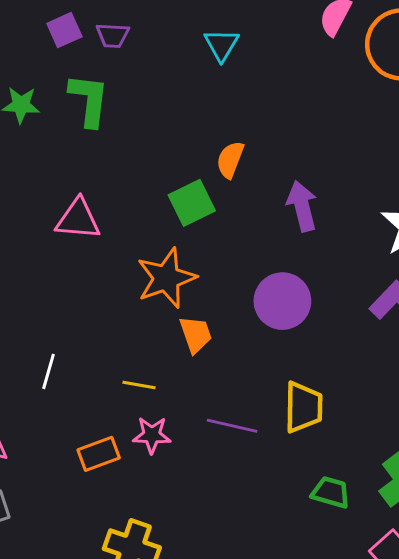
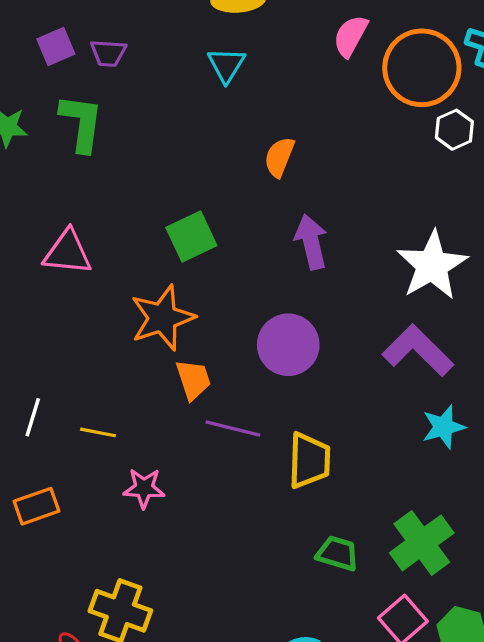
orange semicircle: (230, 160) -> (279, 157), moved
yellow line: (139, 385) -> (98, 432), moved
purple line: (232, 426) -> (233, 429), moved
orange rectangle: (99, 454) -> (37, 506), moved

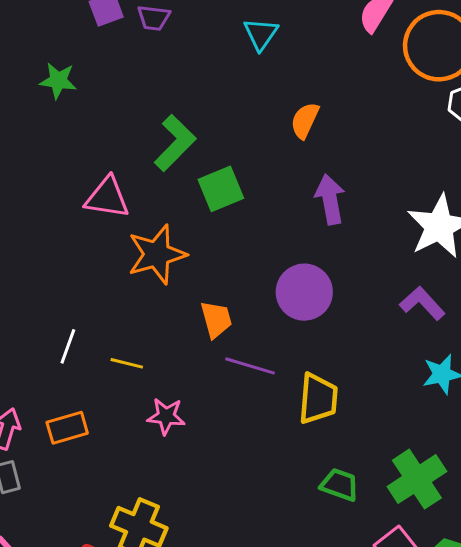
green L-shape: (81, 123) -> (175, 143), moved, turned 34
orange star: (162, 318) -> (157, 254), moved
purple L-shape: (418, 350) -> (422, 303), size x0.7

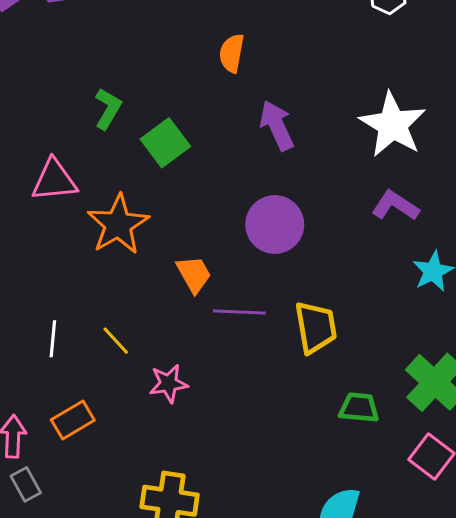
green L-shape: (175, 143) -> (108, 109), size x0.7
yellow line: (127, 363) -> (116, 341), turned 48

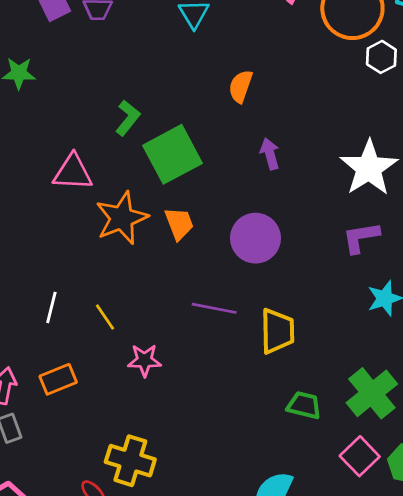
purple arrow: (277, 125) -> (270, 154), size x0.7
green square: (165, 143) -> (173, 154), size x1.4
purple L-shape: (395, 206) -> (361, 237), turned -51
orange trapezoid: (194, 274) -> (179, 224), moved

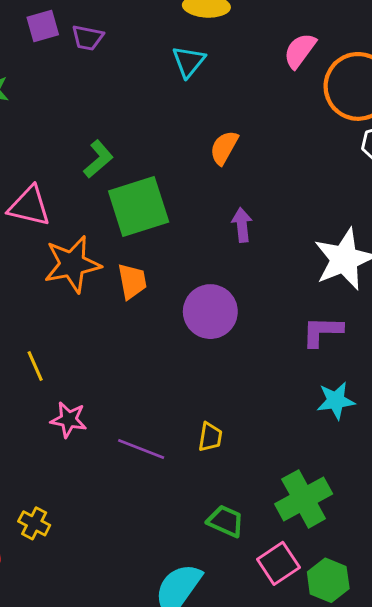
purple line: (214, 308) -> (141, 449), moved
yellow trapezoid: (277, 331) -> (210, 437), moved, size x0.6
green trapezoid: (304, 405) -> (226, 521), moved
yellow cross: (130, 461) -> (34, 523), size x0.6

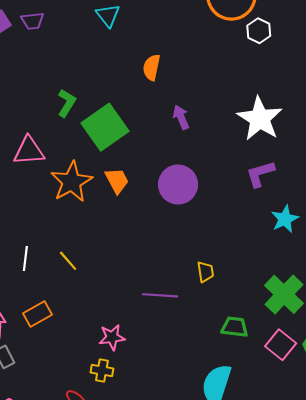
pink star: (69, 420) -> (112, 337), moved

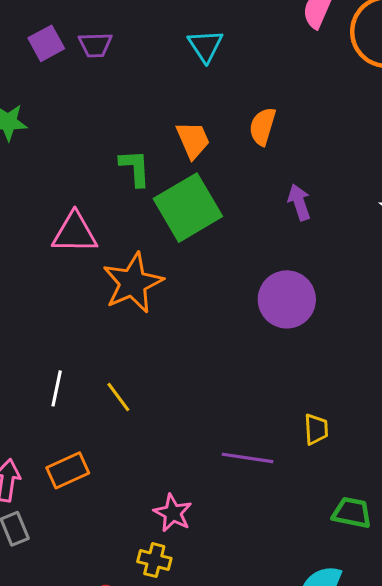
green L-shape: (67, 103) -> (135, 168), turned -40
orange trapezoid: (117, 181) -> (193, 140), moved
pink star: (112, 337) -> (173, 513), turned 30

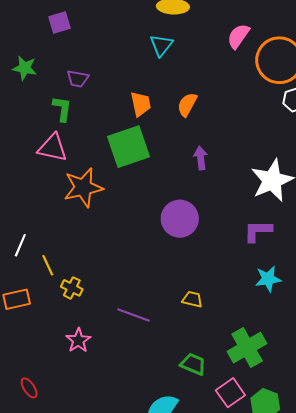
purple trapezoid: (95, 45) -> (78, 79), moved
green L-shape: (135, 168) -> (62, 109), moved
yellow line: (118, 397) -> (48, 265), moved
yellow trapezoid: (316, 429) -> (192, 299), moved, turned -85
yellow cross: (154, 560) -> (72, 288), moved

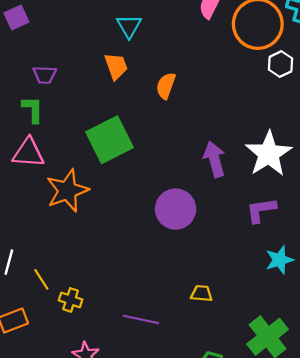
orange trapezoid: (141, 104) -> (116, 66), moved
purple arrow: (201, 158) -> (214, 159), moved, size x1.4

